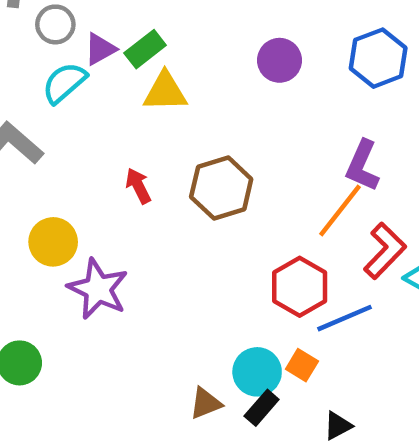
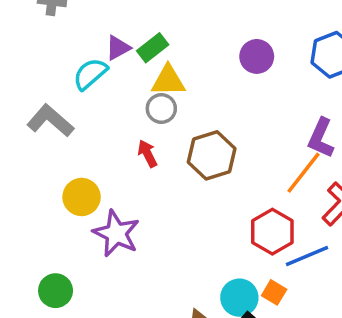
gray circle: (55, 24) -> (161, 109), moved

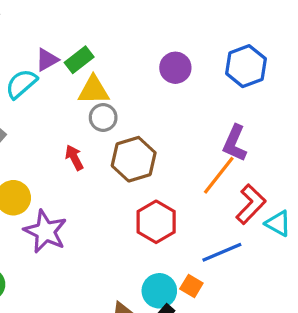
gray circle: (161, 109) -> (103, 117), moved
red hexagon: (272, 232) -> (156, 222), moved

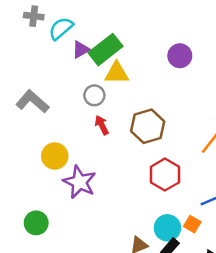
green rectangle: (79, 60) -> (106, 50), size x1.5
cyan semicircle: (21, 84) -> (61, 28), moved
gray circle: (103, 117) -> (94, 95), moved

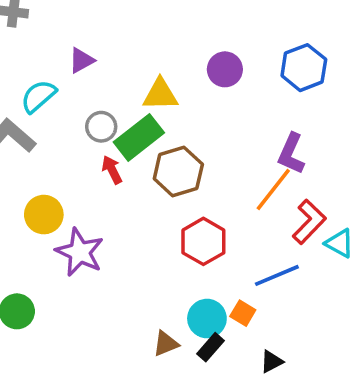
cyan semicircle: (61, 28) -> (38, 96), moved
green rectangle: (106, 50) -> (139, 137), moved
yellow triangle: (117, 73) -> (160, 94), moved

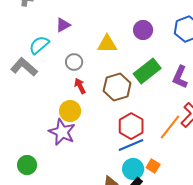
green rectangle: (139, 137) -> (147, 71), moved
orange line: (273, 189) -> (170, 127), moved
yellow circle: (44, 215) -> (70, 111), moved
blue line: (277, 275) -> (131, 145), moved

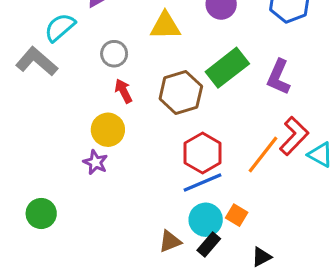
purple star: (62, 132) -> (95, 162), size x0.6

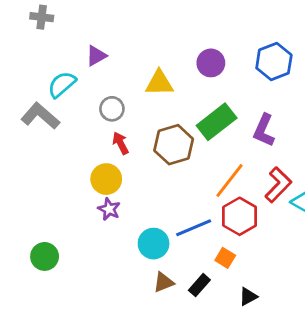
red hexagon: (203, 153) -> (240, 216), moved
orange line: (263, 155) -> (229, 180), moved
purple star: (95, 162) -> (109, 209), moved
cyan circle: (206, 220) -> (154, 244), moved

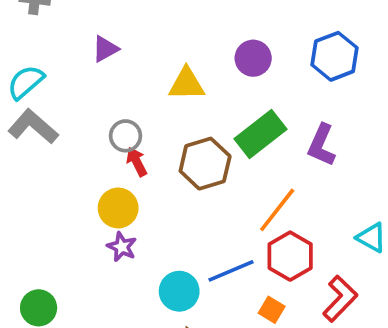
cyan semicircle: (62, 84) -> (26, 82), moved
gray circle: (112, 109) -> (126, 136), moved
red L-shape: (278, 185) -> (340, 299), moved

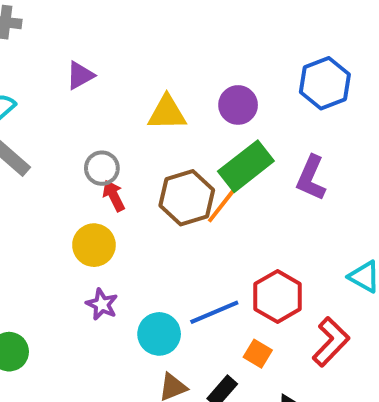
purple circle: (253, 58) -> (238, 105), moved
orange line: (277, 210) -> (226, 200), moved
purple star: (122, 247) -> (102, 304), moved

